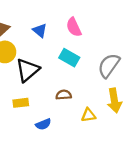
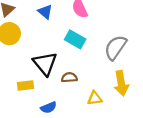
black triangle: (27, 70) -> (45, 64), moved, turned -30

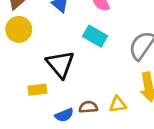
brown semicircle: (69, 77) -> (88, 107), moved

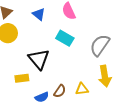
brown semicircle: (88, 107) -> (60, 91), turned 128

